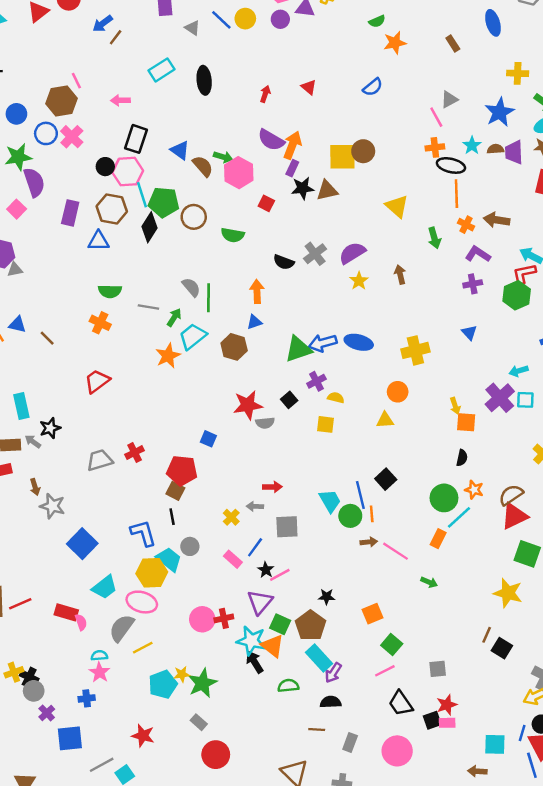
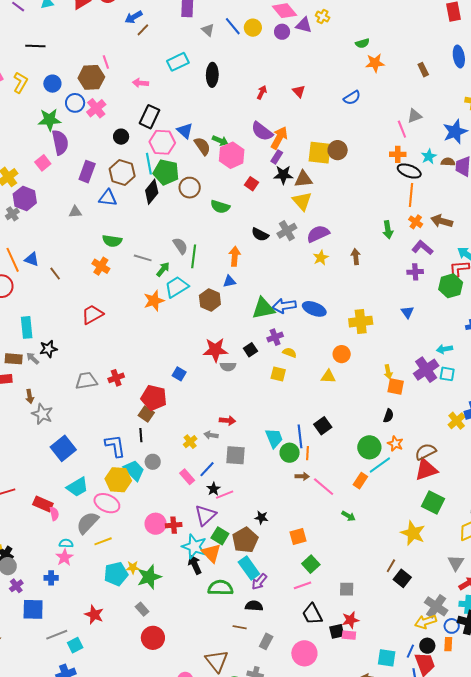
pink hexagon: (128, 172) -> (162, 142), moved
yellow triangle: (397, 206) -> (302, 201), moved
gray triangle: (15, 270) -> (75, 212), moved
green semicircle: (288, 686) -> (220, 588), size x1.4

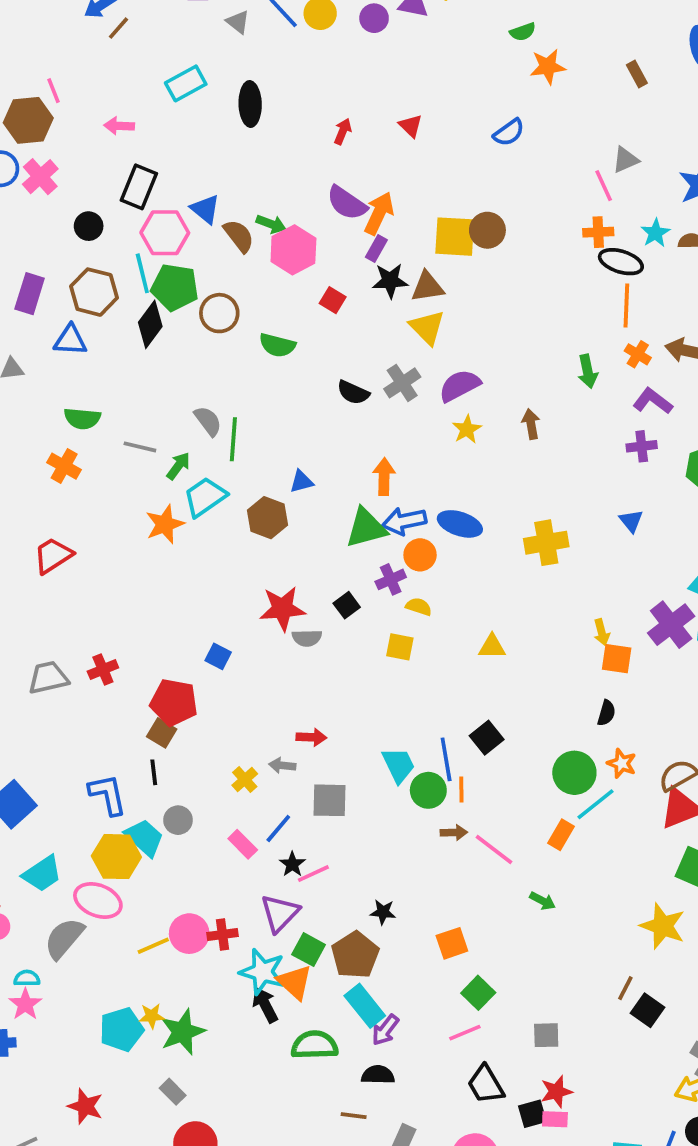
orange arrow: (235, 256) -> (384, 477), moved
orange circle: (342, 354) -> (420, 555), moved
yellow line: (103, 541) -> (153, 946), moved

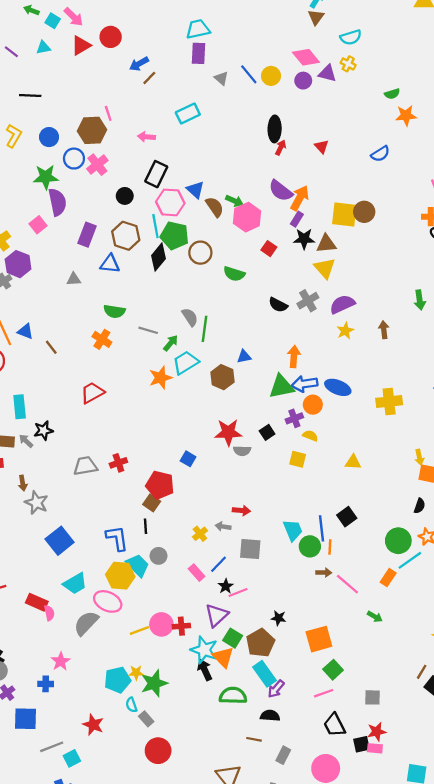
black ellipse: (250, 104) -> (275, 129), moved
orange square: (452, 943) -> (319, 639), size x1.4
cyan semicircle: (27, 978) -> (131, 705), moved, turned -112

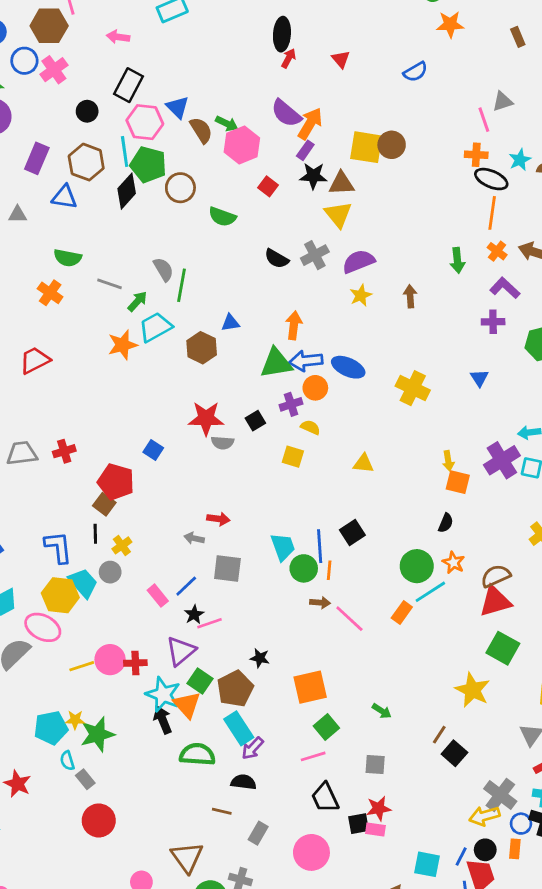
yellow cross: (389, 402) -> (413, 388), turned 30
yellow cross: (200, 534) -> (122, 545), moved
green arrow: (375, 617) -> (382, 711), moved

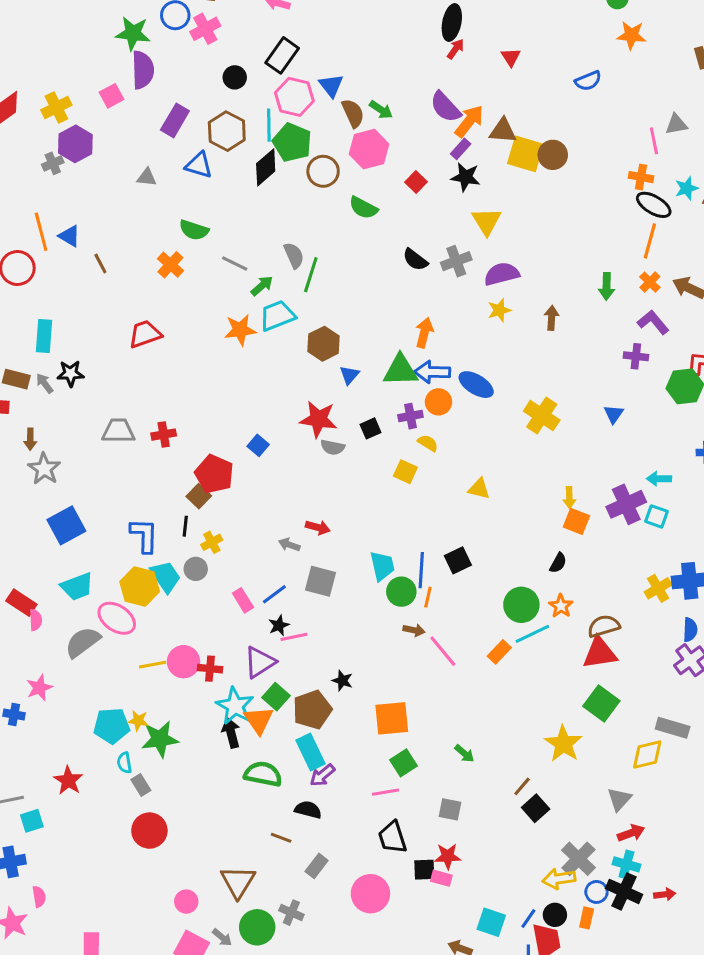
pink hexagon: (242, 145) -> (369, 149), moved
brown triangle: (341, 183) -> (503, 131), moved
blue triangle: (230, 323) -> (349, 375), moved, turned -48

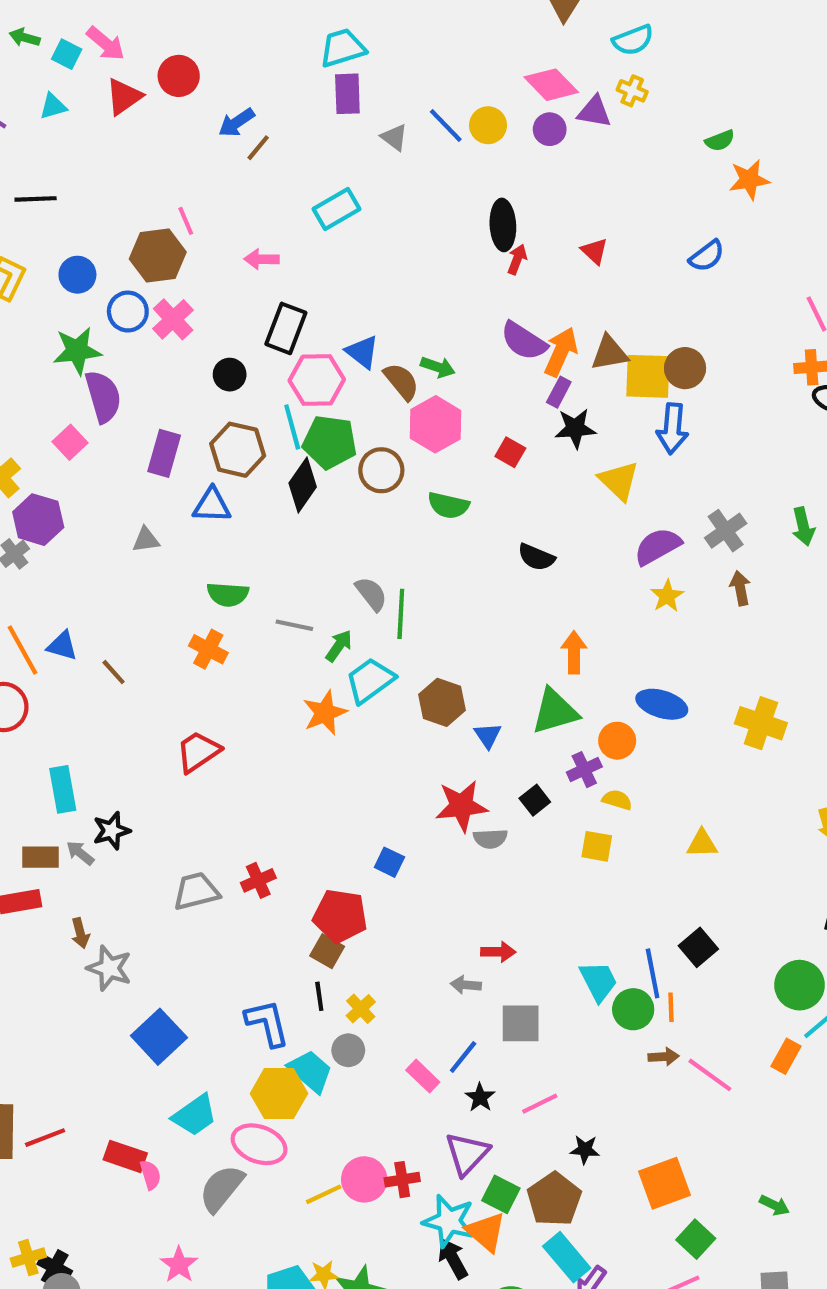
gray cross: (456, 261) -> (726, 531), moved
blue arrow: (432, 372) -> (672, 429), moved, turned -72
pink line: (294, 637) -> (540, 1104), moved

